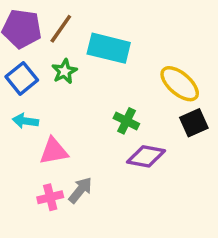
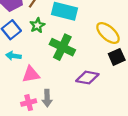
green cross: (126, 121) -> (62, 47), moved, size x1.6
gray arrow: (80, 190) -> (47, 98), turned 140

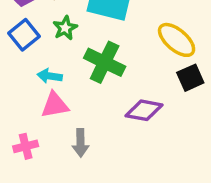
cyan arrow: (13, 56) -> (50, 76), moved
pink cross: (29, 103) -> (26, 146), moved

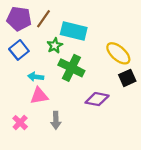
green star: (65, 28) -> (55, 46), moved
pink cross: (26, 146) -> (20, 123), turned -32

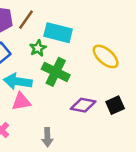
cyan arrow: (36, 77) -> (18, 81), size x1.6
black square: (127, 78) -> (115, 105), moved
gray arrow: (56, 120) -> (47, 137), moved

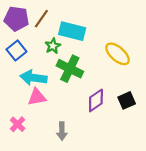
purple diamond: (83, 105) -> (96, 100), turned -45

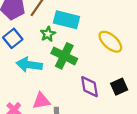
pink triangle: (37, 97) -> (41, 101), moved
purple diamond: (96, 100) -> (90, 87), turned -65

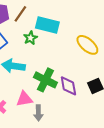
green cross: (64, 56) -> (45, 80), moved

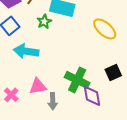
green cross: (45, 80) -> (77, 80), moved
purple diamond: (68, 86) -> (92, 96), moved

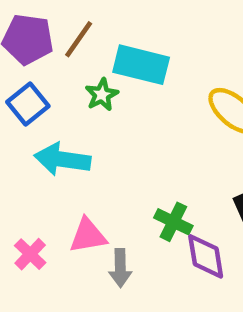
green cross: (77, 80) -> (173, 222), size x0.7

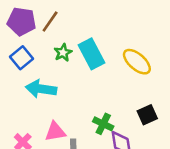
cyan rectangle: (141, 65) -> (92, 54), moved, turned 48

